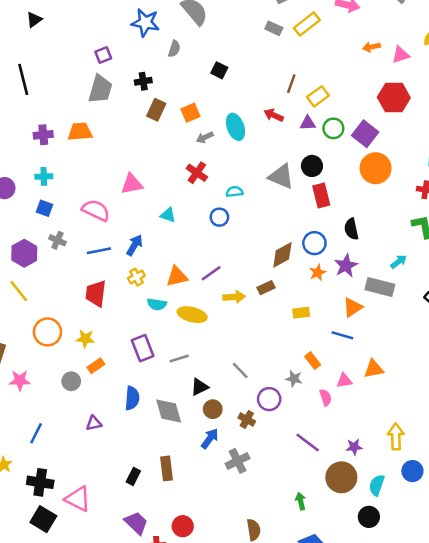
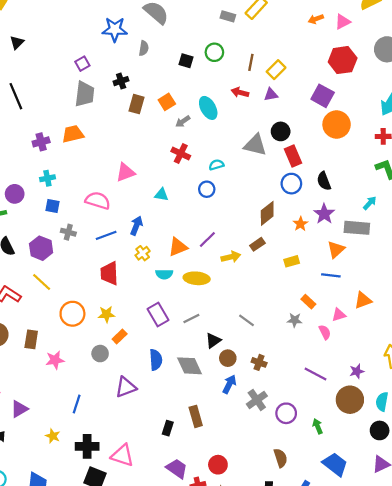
green circle: (333, 128) -> (214, 52), moved
blue circle: (314, 243) -> (291, 184), moved
purple circle: (269, 399) -> (286, 413), moved
purple triangle: (94, 423) -> (126, 387), size x1.5

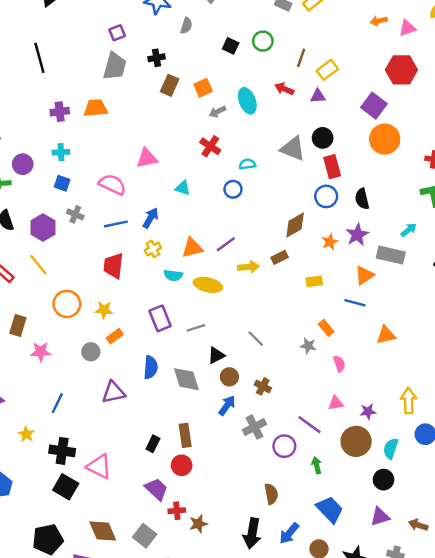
pink triangle: (339, 315) -> (336, 403), moved
purple line: (316, 374) -> (309, 425), moved
red circle: (218, 465) -> (182, 465), moved

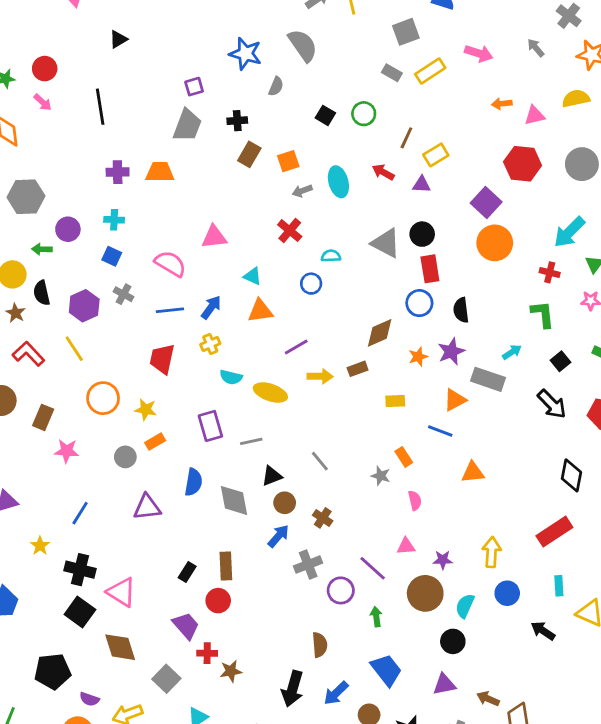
orange triangle: (192, 248) -> (260, 311), moved
brown diamond: (103, 531) -> (120, 647), moved

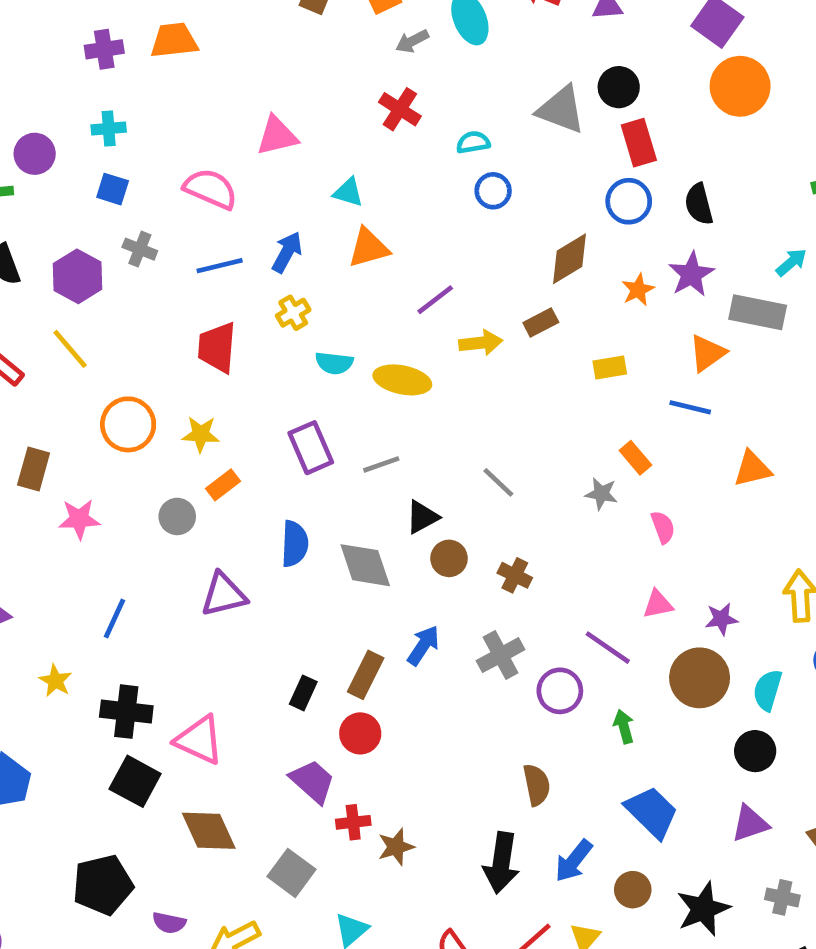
blue circle: (311, 284) -> (493, 191), moved
blue arrow: (278, 536) -> (423, 645), moved
brown rectangle: (226, 566) -> (366, 675), turned 36

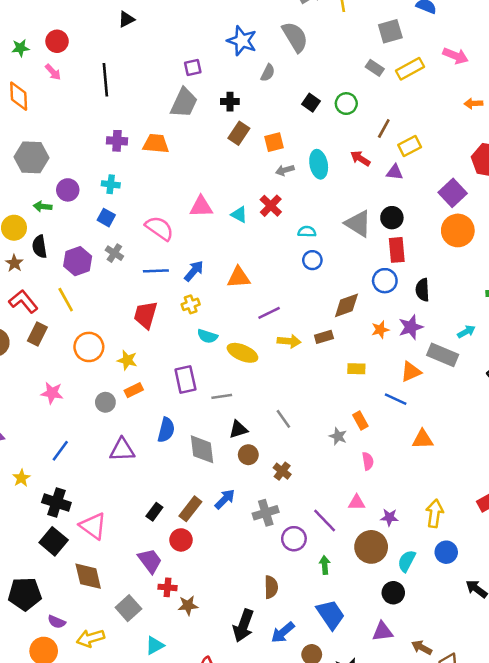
cyan triangle: (348, 192) -> (239, 215), moved
brown rectangle: (34, 469) -> (37, 334), moved

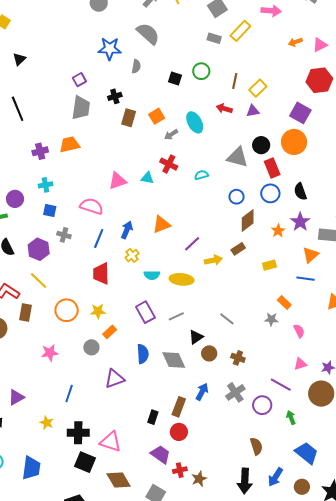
orange circle: (458, 230) -> (294, 142), moved
blue circle: (312, 260) -> (237, 197), moved
blue line: (156, 271) -> (99, 239), turned -48

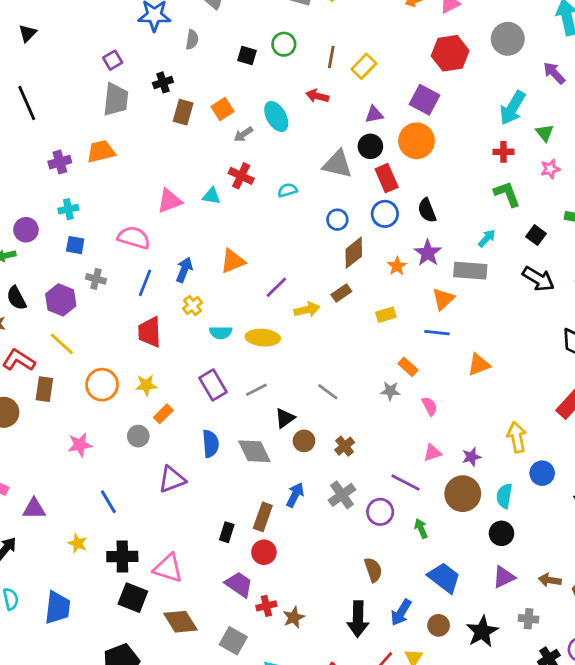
purple triangle: (253, 111) -> (374, 115), moved
brown cross: (238, 358) -> (345, 446), turned 32
blue line: (69, 394) -> (108, 502), turned -48
purple triangle: (16, 397) -> (34, 509), turned 30

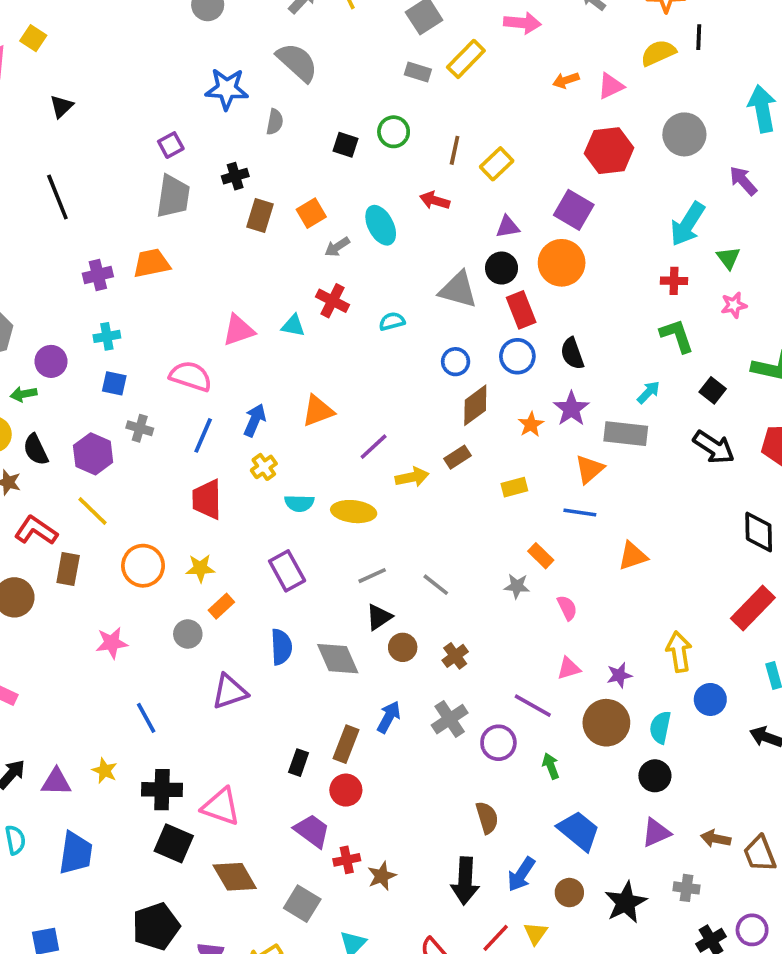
gray line: (256, 390) -> (372, 576), moved
purple triangle: (34, 509) -> (56, 782), moved

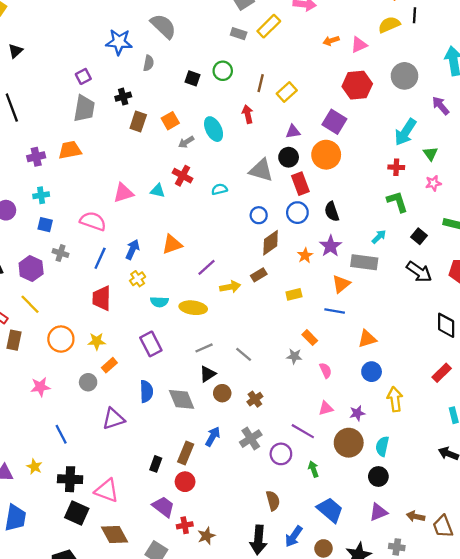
red arrow: (435, 200) -> (248, 114), turned 60
red rectangle: (753, 608) -> (442, 373), size x0.7
blue circle: (710, 699) -> (372, 372), moved

